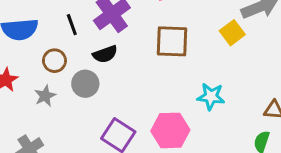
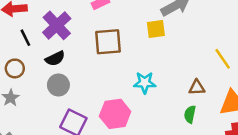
yellow square: (232, 33) -> (156, 29), turned 36
gray circle: (85, 84) -> (58, 85), moved

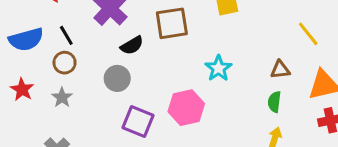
black line: (25, 38) -> (66, 35), moved
black semicircle: (55, 58) -> (132, 45), moved
cyan star: (145, 83) -> (218, 68), turned -30

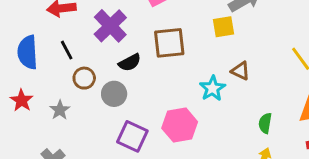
blue semicircle: (26, 39) -> (28, 52), turned 100
brown circle: (65, 63) -> (84, 78), moved
brown triangle: (280, 70) -> (240, 71), moved, turned 30

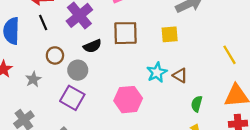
yellow square: (223, 27) -> (170, 34), moved
black line: (67, 50) -> (43, 23), moved
brown triangle: (240, 71) -> (180, 75), moved
purple square: (132, 136) -> (72, 98), moved

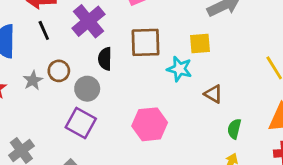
black semicircle: (92, 46) -> (105, 59), turned 114
cyan star: (157, 72) -> (179, 69), moved, turned -30
gray star: (33, 79) -> (33, 80), moved

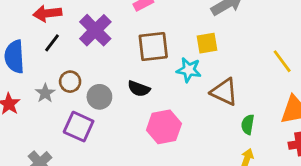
black line: (44, 30) -> (52, 43), turned 66
black semicircle: (105, 59) -> (139, 89), moved, turned -65
brown triangle: (213, 94) -> (224, 92), size x1.5
purple square: (81, 123) -> (79, 127), moved

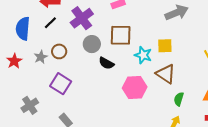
yellow square: (207, 43) -> (165, 46), moved
gray circle: (99, 97) -> (92, 44), moved
pink hexagon: (164, 127) -> (135, 88), moved

